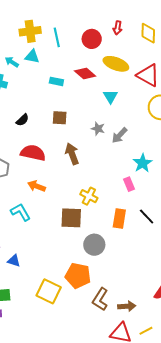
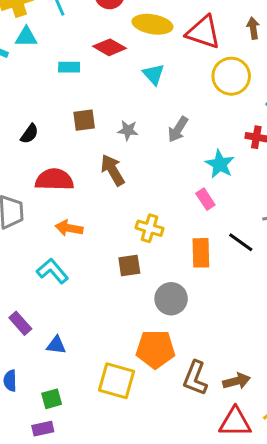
gray star: (98, 129) -> (128, 130), moved
brown square: (71, 218) -> (129, 265), size x0.7

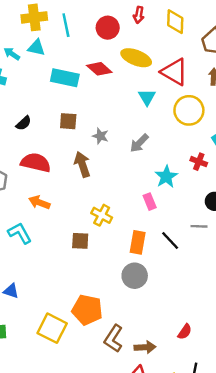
cyan rectangle: (69, 67) -> (65, 78), size x1.6
cyan triangle: (153, 74) -> (147, 97), moved
gray circle: (171, 299) -> (135, 276), moved

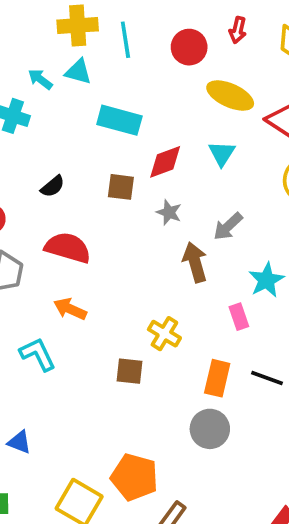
red diamond: (99, 69) -> (165, 162), moved, turned -65
cyan triangle: (147, 97) -> (222, 153), moved
brown arrow: (82, 164) -> (195, 262), moved
black line: (170, 241) -> (267, 378), turned -30

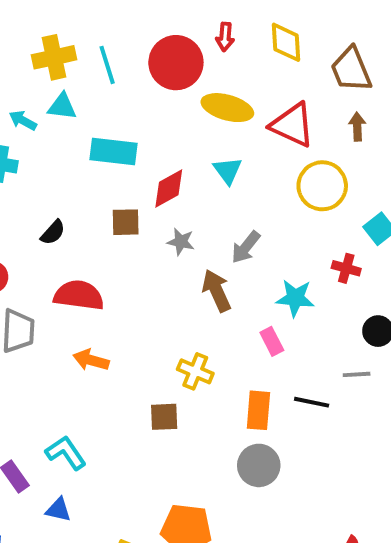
red circle: (189, 47) -> (176, 63), size x1.4
cyan star: (266, 280) -> (295, 298), turned -30
cyan L-shape: (38, 354) -> (66, 453), moved

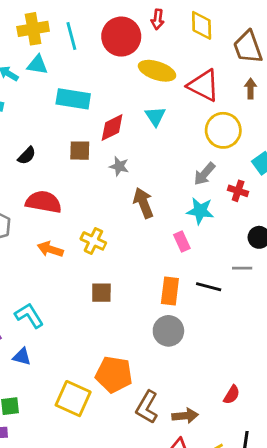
gray arrow: (246, 247) -> (204, 174), moved
yellow cross: (195, 371) -> (93, 241), moved

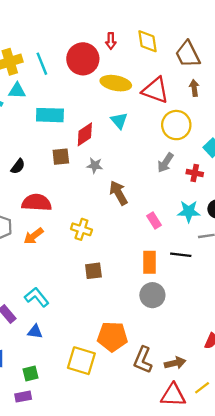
cyan star: (200, 211) -> (189, 211), moved
orange arrow: (50, 249) -> (34, 236), moved, turned -48

